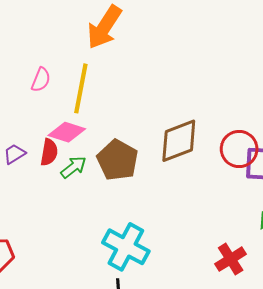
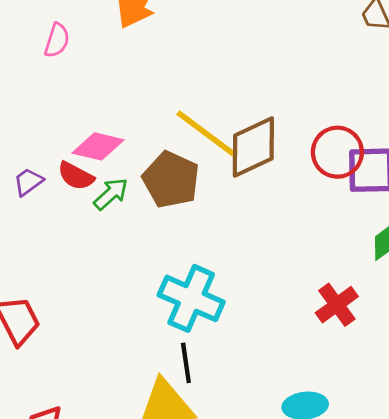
pink semicircle: (41, 80) -> (57, 40), moved
yellow line: (81, 88) -> (206, 133), moved, turned -60
red semicircle: (49, 152) -> (76, 176), turned 112

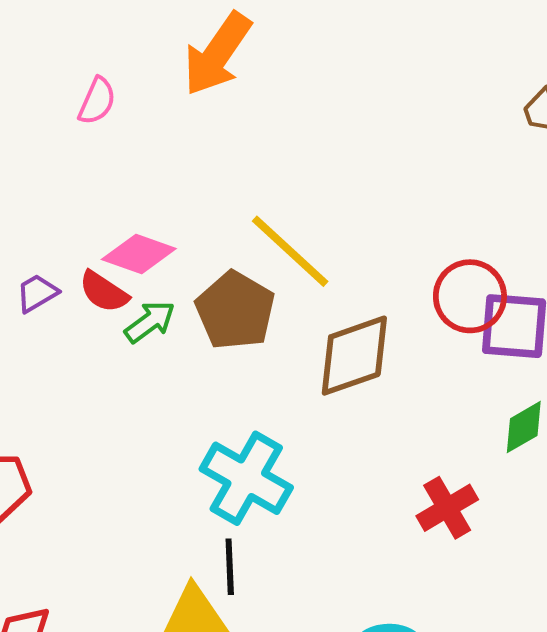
brown diamond: (253, 147) -> (354, 356), moved

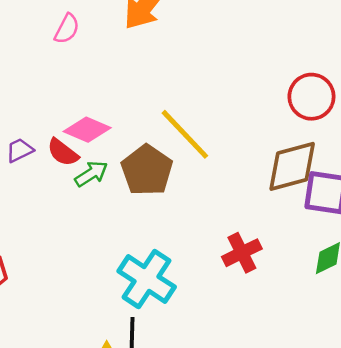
red circle: (470, 296) -> (311, 97), moved
brown diamond: (354, 356) -> (292, 166), moved
red cross: (447, 508) -> (242, 253), moved

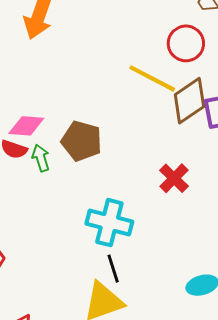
yellow line: (185, 134) -> (152, 78), moved
green arrow: (91, 174) -> (41, 158), turned -56

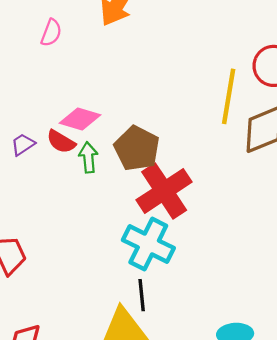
yellow line: (152, 78) -> (229, 96), turned 60
red cross: (174, 178) -> (164, 191), moved, size x1.6

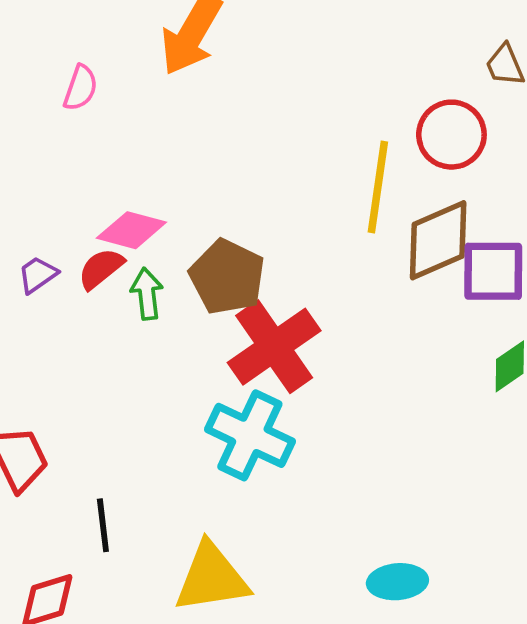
red semicircle: (61, 142) -> (101, 269), turned 112
black line: (142, 295) -> (103, 525), moved

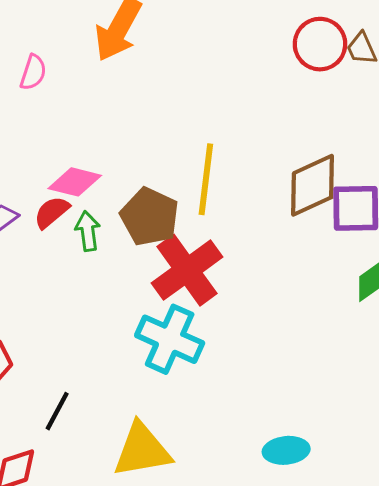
red circle: (451, 135) -> (320, 44), moved
yellow line: (378, 187) -> (206, 179), moved
black line: (103, 525) -> (57, 411), turned 36

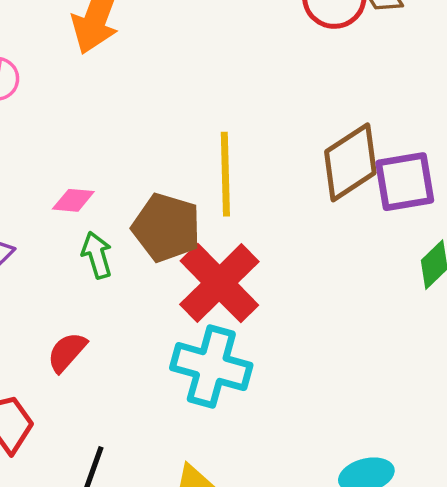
pink diamond: (75, 182) -> (73, 200), size x0.7
red semicircle: (52, 212) -> (67, 352), moved

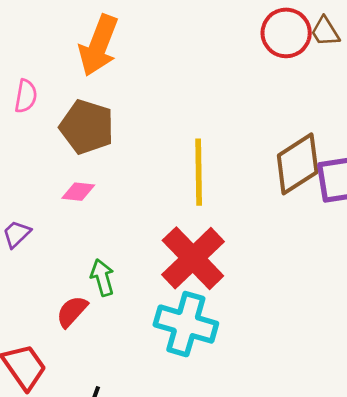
brown pentagon: (167, 228) -> (87, 127), moved
green arrow: (97, 255) -> (102, 278), moved

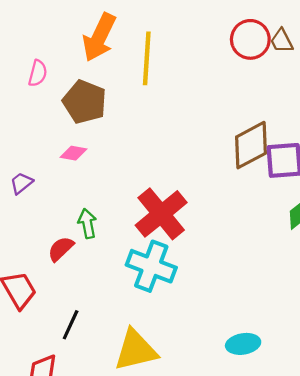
yellow line: (199, 172) -> (147, 58), moved

